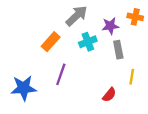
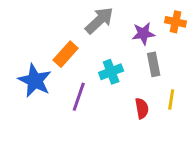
cyan cross: (88, 42) -> (111, 72), moved
blue star: (24, 88) -> (35, 81), moved, turned 30
red semicircle: (109, 95) -> (142, 108), moved, turned -49

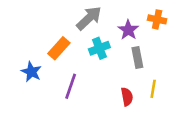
purple star: (143, 34) -> (128, 30), turned -30
cyan cross: (111, 72) -> (99, 48), moved
blue star: (35, 81) -> (31, 72), size x0.7

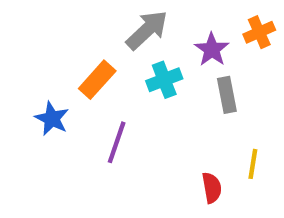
orange cross: (157, 19) -> (259, 32), turned -36
yellow line: (153, 89) -> (253, 164), moved
red semicircle: (127, 97) -> (212, 188), moved

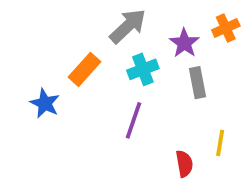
purple line: (117, 142) -> (133, 120), moved

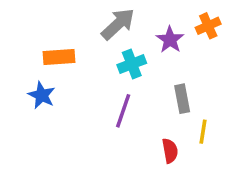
orange rectangle: (84, 69) -> (59, 57), moved, turned 44
gray rectangle: (197, 83) -> (182, 99), moved

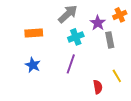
blue star: (42, 95) -> (33, 65), moved
gray rectangle: (182, 99) -> (110, 40), moved
yellow line: (203, 132) -> (117, 76), turned -40

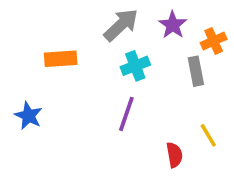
orange cross: (120, 15) -> (214, 41), moved
purple star: (98, 23) -> (173, 25), moved
blue star: (33, 65) -> (28, 116), moved

